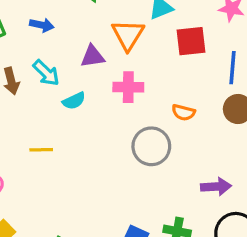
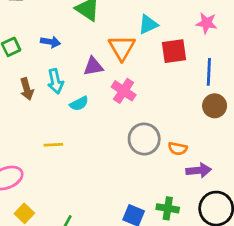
cyan arrow: (46, 73) -> (55, 81), turned 35
pink cross: (128, 87) -> (124, 91), turned 35
orange semicircle: (183, 112) -> (178, 149), moved

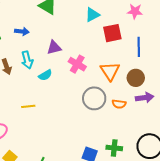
orange triangle: (122, 48) -> (110, 71), moved
brown circle: (215, 106) -> (136, 78), moved
purple arrow: (199, 170) -> (145, 98), moved

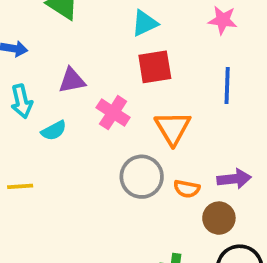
red square: (112, 33) -> (155, 67), moved
brown circle: (136, 78) -> (219, 218), moved

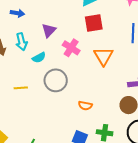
purple triangle: (72, 81) -> (49, 30), turned -35
gray circle: (142, 177) -> (56, 80), moved
orange semicircle: (187, 189) -> (85, 106), moved

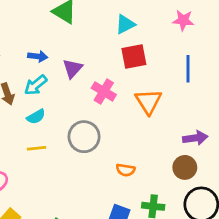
blue arrow: (17, 13) -> (38, 56), moved
cyan arrow: (21, 42) -> (36, 85), turned 66
cyan semicircle: (39, 58) -> (36, 117), moved

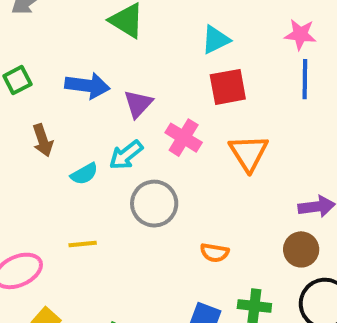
blue arrow: (38, 56) -> (87, 86), size x1.5
blue line: (188, 69) -> (305, 79), moved
cyan arrow: (36, 85) -> (126, 155), moved
yellow line: (36, 148) -> (83, 244), moved

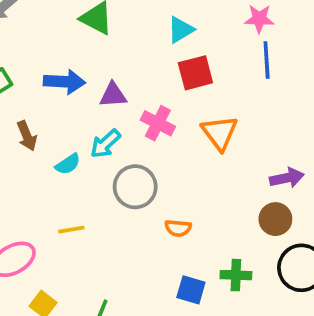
purple triangle: (138, 104) -> (113, 95), turned 48
orange semicircle: (215, 253) -> (178, 228), moved

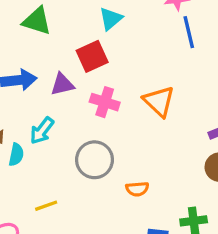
red square: (195, 73) -> (92, 56), moved
cyan arrow: (105, 144) -> (42, 131), moved
cyan semicircle: (68, 164) -> (16, 155), moved, turned -35

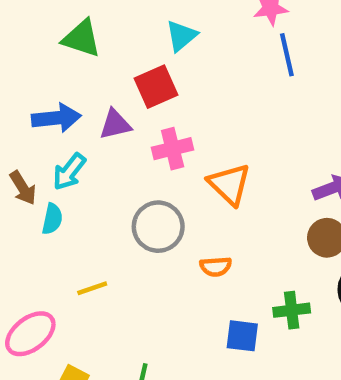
orange triangle: (159, 101) -> (229, 184), moved
pink cross: (105, 102) -> (173, 149), turned -32
cyan arrow: (42, 131) -> (69, 172), moved

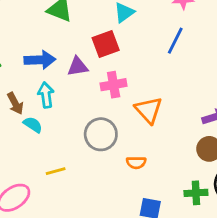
blue line: (287, 55) -> (175, 41), moved, turned 36
cyan arrow: (69, 172) -> (46, 95), turned 130
cyan semicircle: (52, 219) -> (33, 125), turned -72
green cross: (292, 310) -> (196, 193), moved

